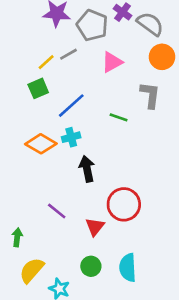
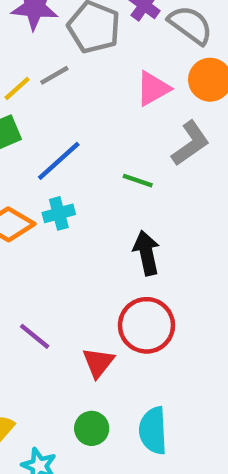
pink triangle: (112, 62) -> (153, 88), moved
gray L-shape: (150, 95) -> (190, 143), turned 48
black arrow: (87, 169) -> (146, 253), moved

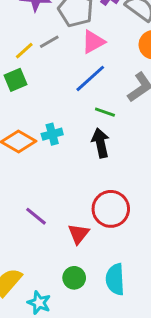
pink triangle: (153, 88) -> (93, 42), moved
blue line: (59, 161) -> (90, 78), moved
black arrow: (146, 253) -> (101, 143), moved

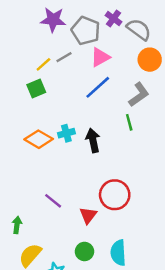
green line: (105, 112) -> (129, 122), moved, turned 56
black arrow: (101, 143) -> (93, 140), moved

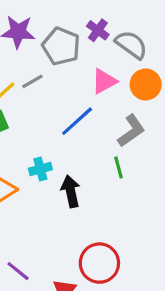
pink triangle: (100, 57) -> (104, 81), moved
cyan cross: (66, 133) -> (40, 169), moved

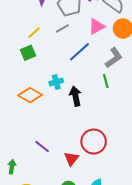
gray line: (32, 81) -> (62, 29), moved

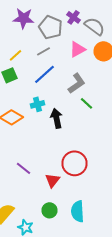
blue line: (79, 52) -> (44, 74), moved
gray L-shape: (114, 58) -> (76, 83), moved
green line: (106, 81) -> (86, 103), turned -32

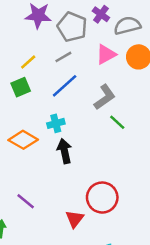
gray semicircle: (94, 26) -> (127, 26), turned -50
black arrow: (56, 118) -> (65, 151), moved
purple line: (24, 168) -> (26, 201), moved

